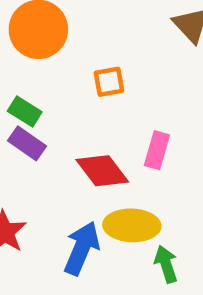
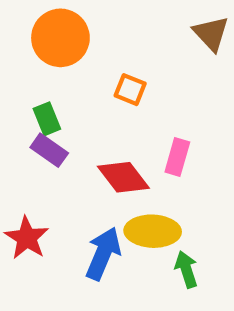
orange square: (109, 82) -> (130, 90), turned 32
green rectangle: (25, 111) -> (47, 119), turned 36

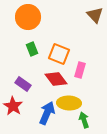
orange square: (130, 90) -> (59, 54), moved, size x1.5
green rectangle: (47, 119) -> (32, 49), moved
purple rectangle: (49, 150) -> (23, 84), moved

